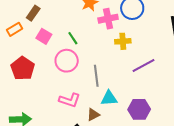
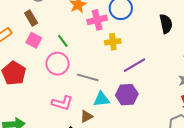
brown rectangle: (33, 13) -> (31, 18), moved, turned -63
gray line: (96, 76) -> (88, 77), turned -65
purple hexagon: (139, 109) -> (127, 95), moved

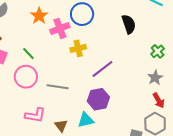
cyan triangle: (101, 99) -> (86, 120), moved
brown triangle: (86, 116) -> (61, 126), turned -32

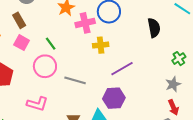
pink L-shape: (35, 115) -> (37, 104), moved

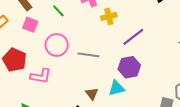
green line: (51, 44) -> (58, 11), moved
pink L-shape: (37, 104) -> (41, 76), moved

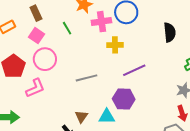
pink circle: (57, 45) -> (45, 59), moved
gray line: (88, 55) -> (86, 78), turned -35
pink L-shape: (41, 76) -> (35, 88), turned -45

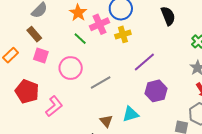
green line: (67, 28) -> (80, 39), moved
yellow cross: (115, 45) -> (123, 34), moved
pink circle: (45, 59) -> (71, 68), moved
purple hexagon: (124, 99) -> (156, 91), moved

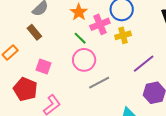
pink square: (41, 55) -> (43, 67), moved
pink circle: (71, 68) -> (84, 60), moved

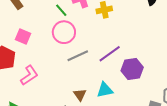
purple line: (144, 64) -> (110, 54), moved

